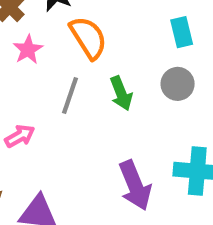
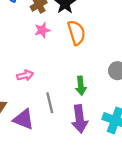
green arrow: (121, 93) -> (81, 86), moved
gray line: (70, 96) -> (50, 103), moved, turned -48

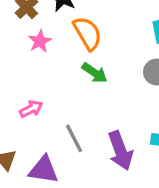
green arrow: (81, 86) -> (95, 73), moved, turned -36

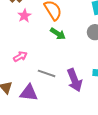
gray line: (74, 138) -> (47, 73), turned -42

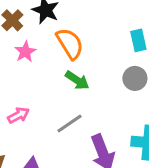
gray line: (47, 73) -> (70, 123), moved, turned -54

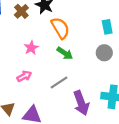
pink star: (25, 52) -> (31, 48), moved

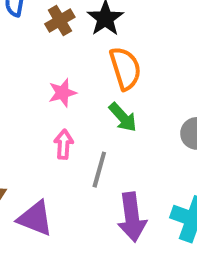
pink arrow: (24, 76) -> (64, 144), moved, turned -72
gray line: (59, 83) -> (99, 170), turned -54

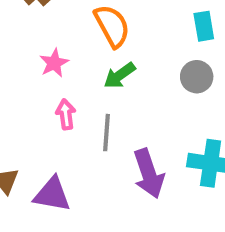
green arrow: (123, 117) -> (119, 75), turned 108

